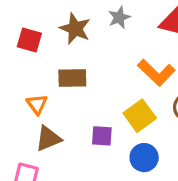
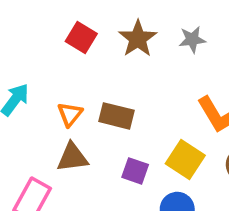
brown rectangle: (72, 78) -> (116, 116), moved
yellow square: (140, 116) -> (185, 160), turned -36

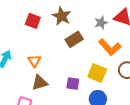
gray star: (192, 39) -> (101, 23), moved
brown rectangle: (116, 116) -> (74, 39), moved, turned -36

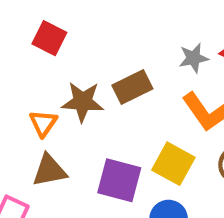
brown star: (62, 16) -> (83, 102), moved, turned -30
purple square: (73, 84) -> (119, 180), size x1.5

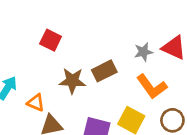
orange triangle: (43, 123) -> (36, 103), moved, turned -42

